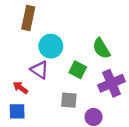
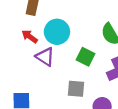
red arrow: (20, 88) -> (30, 37), moved

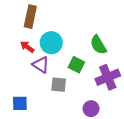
gray square: (76, 89) -> (59, 85), moved

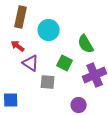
cyan circle: (51, 43) -> (49, 30), moved

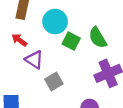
green square: (65, 63) -> (71, 41), moved
gray square: (48, 82) -> (54, 82), turned -35

